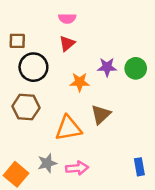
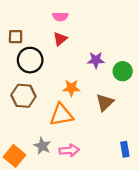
green circle: (136, 68) -> (123, 71), moved
orange star: (80, 82) -> (71, 88), moved
brown triangle: (101, 114) -> (105, 102), moved
gray star: (47, 163) -> (42, 146), turned -30

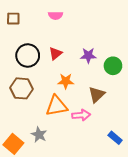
brown square: (16, 37) -> (13, 19), moved
red triangle: (60, 39) -> (55, 53), moved
blue rectangle: (125, 149) -> (115, 138), turned -40
pink arrow: (69, 150) -> (81, 115), moved

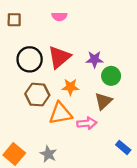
red triangle: (55, 53) -> (59, 57), size x1.6
green circle: (113, 66) -> (111, 76), moved
brown hexagon: (22, 88) -> (37, 95), moved
gray star: (39, 135) -> (48, 154), moved

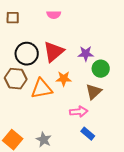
brown hexagon: (37, 95) -> (16, 79), moved
orange triangle: (60, 113) -> (42, 89), moved
blue rectangle: (123, 147) -> (88, 134), moved

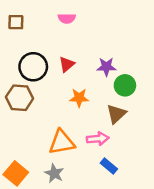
red triangle: (54, 52) -> (67, 64), size x0.6
orange triangle: (42, 89) -> (62, 142), moved

